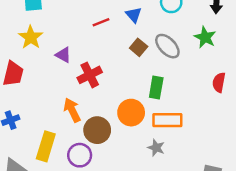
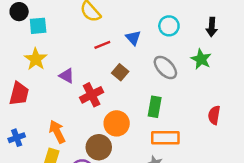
brown square: (139, 47) -> (120, 72), moved
red semicircle: (219, 82) -> (214, 115), moved
orange arrow: (72, 110) -> (57, 132), moved
orange circle: (131, 113) -> (117, 123), moved

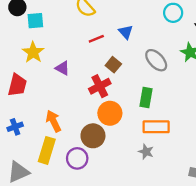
cyan circle: (169, 26) -> (173, 13), moved
red cross: (92, 95) -> (100, 86), moved

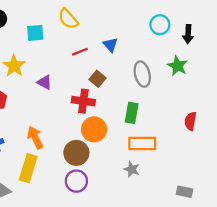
cyan square: (35, 21) -> (35, 33), moved
gray ellipse: (156, 60) -> (142, 74), turned 30
red cross: (100, 86) -> (83, 101), turned 35
purple circle: (77, 158) -> (76, 181), moved

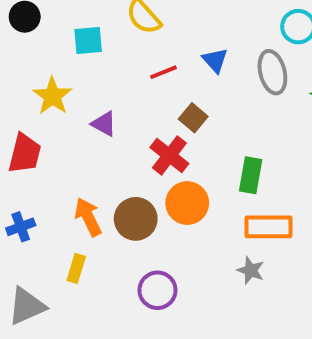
gray ellipse: (142, 74) -> (272, 72), moved
red cross: (83, 101) -> (169, 155), turned 30
brown circle: (76, 153) -> (136, 219), moved
yellow rectangle: (28, 168) -> (76, 268), size x0.6

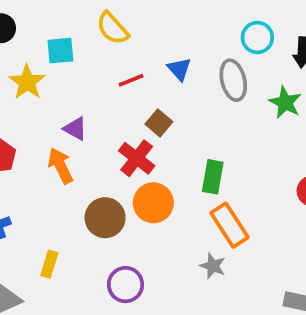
yellow star: (52, 96) -> (27, 82), moved
orange arrow: (88, 217) -> (60, 166), moved
orange rectangle: (268, 227) -> (230, 225), turned 57

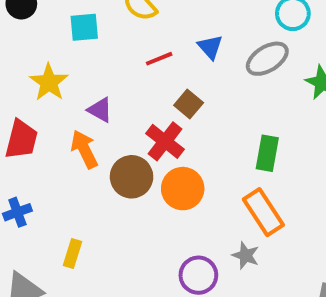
gray ellipse: (233, 80) -> (267, 59), turned 72
yellow star: (27, 82) -> (49, 82), moved
green rectangle: (213, 177) -> (267, 153), moved
brown circle: (105, 218) -> (132, 177), moved
purple circle: (125, 285) -> (198, 275), moved

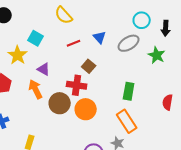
cyan square: (84, 27) -> (36, 38), moved, turned 35
red cross: (165, 141) -> (77, 85), turned -30

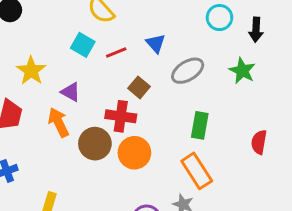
cyan square: (36, 38) -> (83, 45), moved
gray ellipse: (129, 43) -> (188, 71), moved

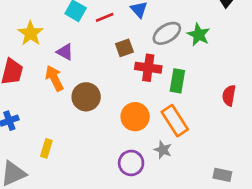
green star: (242, 71) -> (199, 35), moved
brown square: (139, 87) -> (124, 48), turned 30
red cross: (121, 116) -> (148, 68), moved
orange circle: (134, 153) -> (135, 117), moved

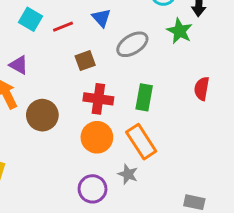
green star: (199, 35) -> (180, 31), moved
red cross: (148, 68) -> (98, 99), moved
red semicircle: (229, 95) -> (202, 89), moved

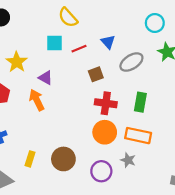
cyan square: (31, 19) -> (55, 43), turned -30
brown circle: (42, 115) -> (63, 159), moved
orange rectangle: (141, 142) -> (138, 136), turned -45

